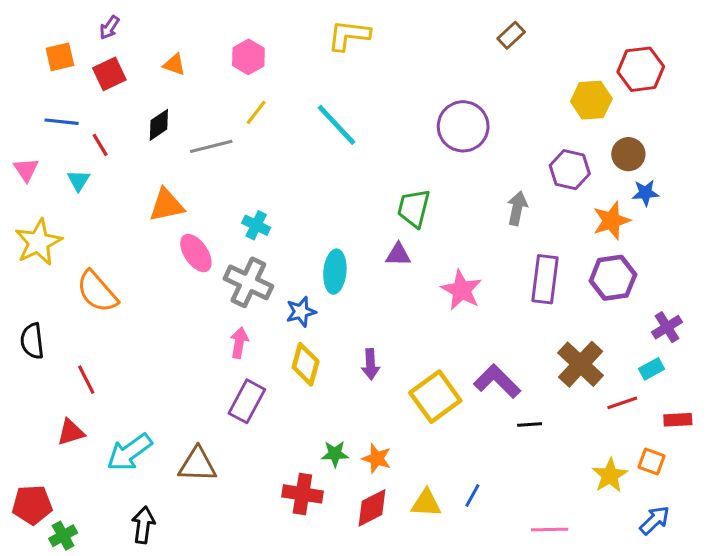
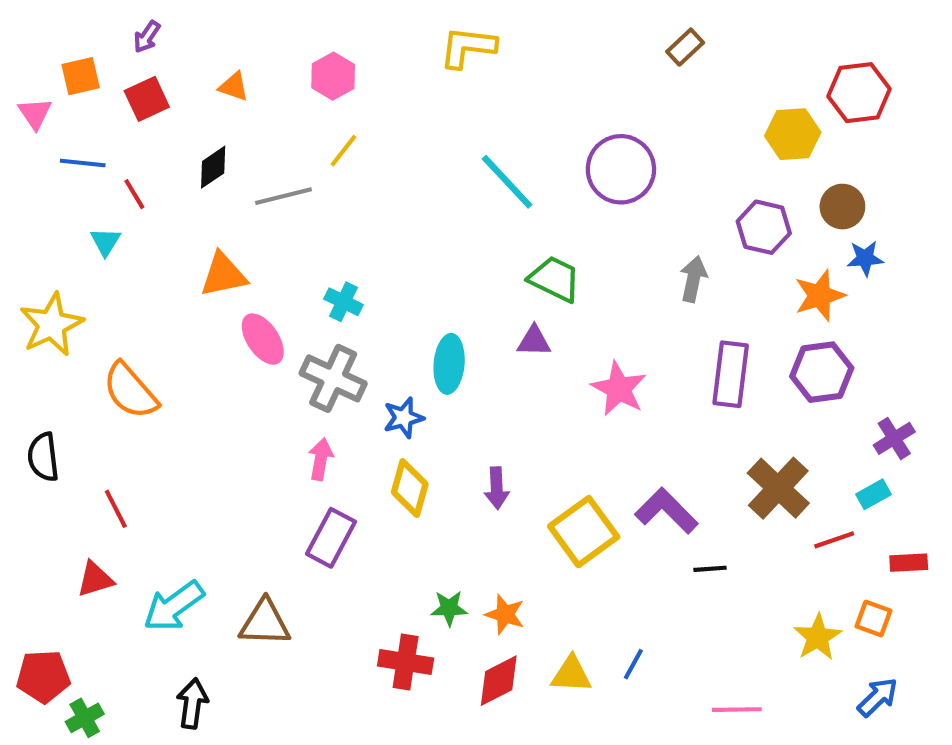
cyan line: (336, 125) -> (507, 182), moved
pink triangle: (26, 170) -> (35, 113), moved
green trapezoid: (414, 208) -> (555, 279), turned 102

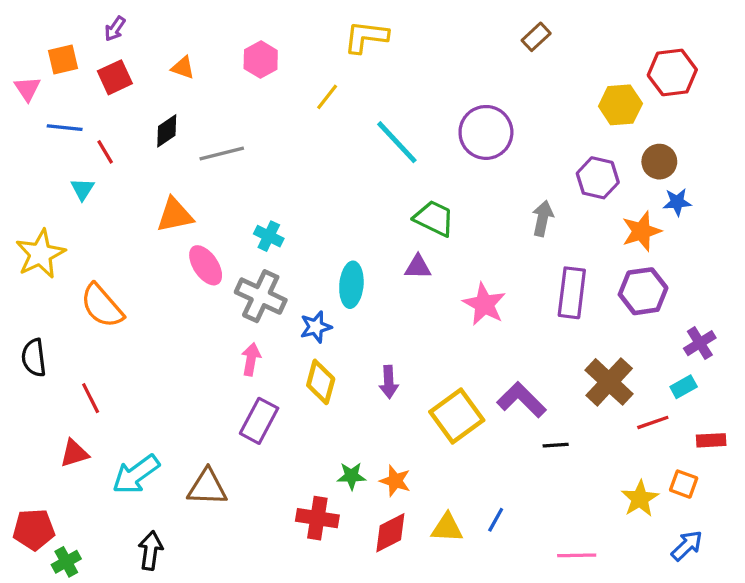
yellow line: (344, 151) -> (327, 97), moved

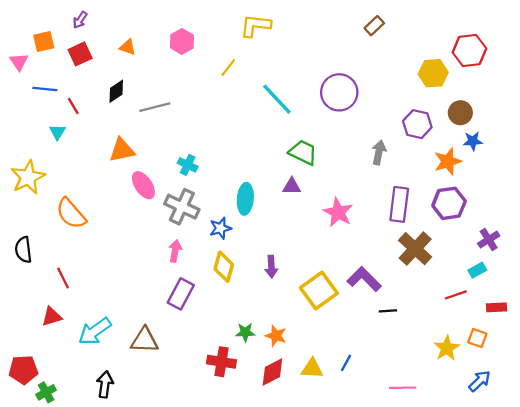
brown cross: (609, 382) -> (415, 249), moved

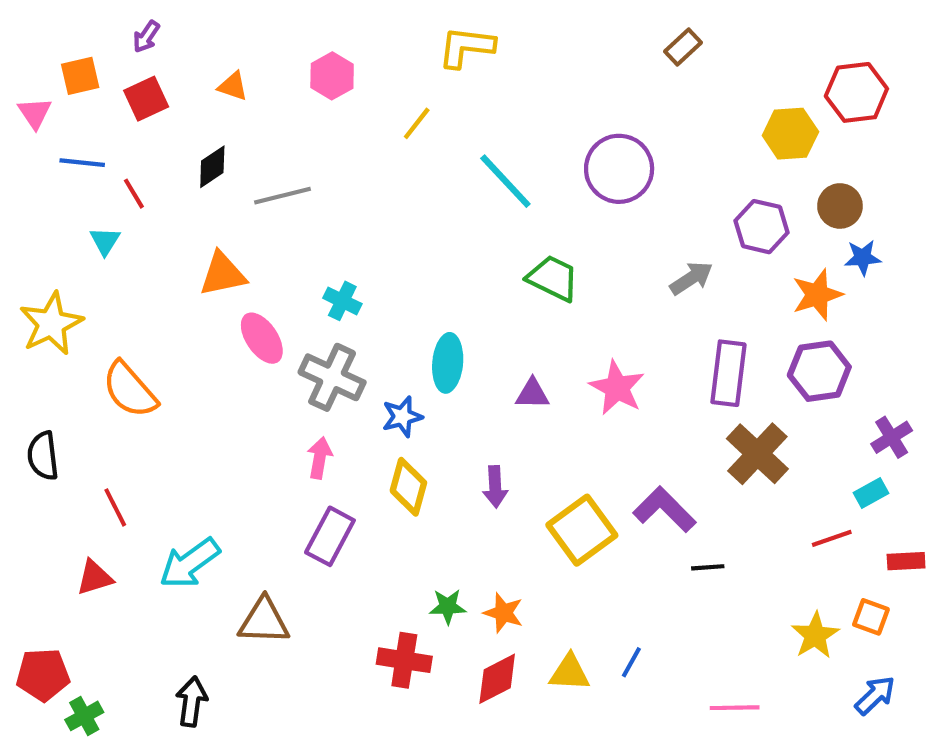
gray arrow: (379, 152) -> (691, 278), turned 45
purple triangle: (292, 186) -> (532, 394), moved
cyan arrow: (95, 331) -> (190, 563), moved

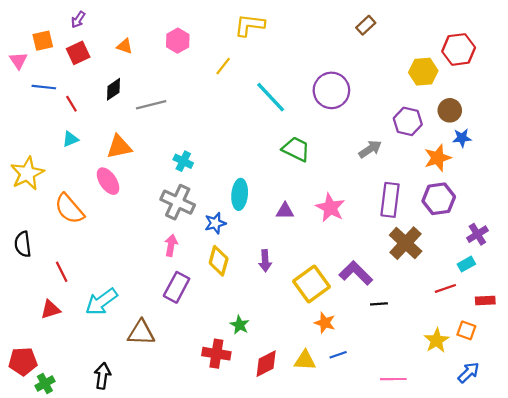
cyan triangle: (105, 241) -> (70, 139), moved, turned 35
pink ellipse: (262, 338) -> (108, 181), moved
green star: (448, 607) -> (240, 325), turned 30
orange star: (503, 613) -> (325, 323), moved
blue line: (631, 662) -> (338, 355), turned 42

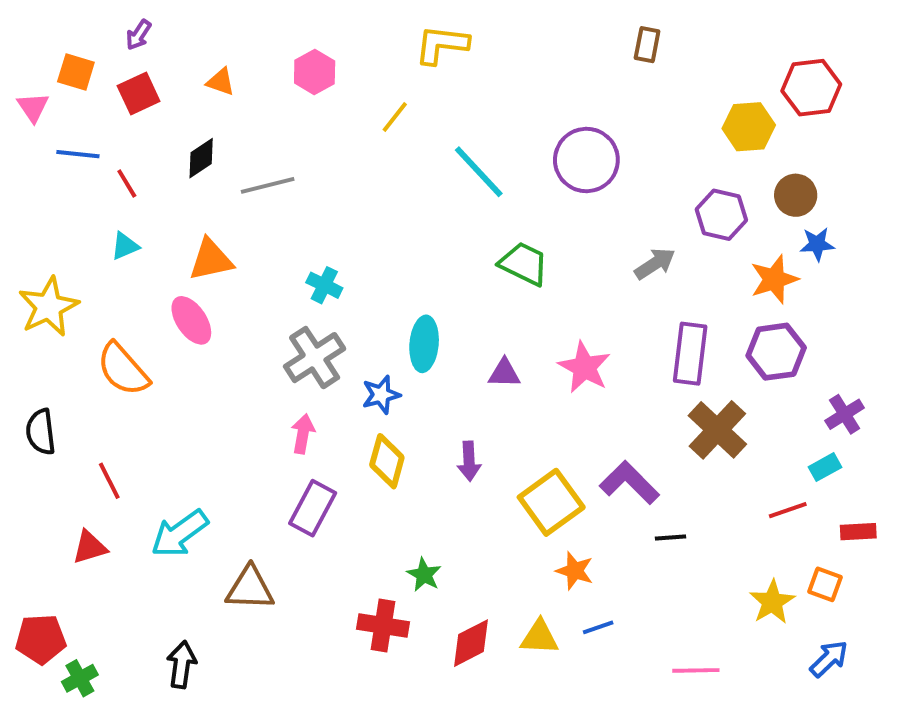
brown rectangle: (366, 25) -> (647, 45), turned -36
orange square: (43, 41) -> (76, 72), turned 30
gray cross: (178, 202) -> (315, 358), turned 32

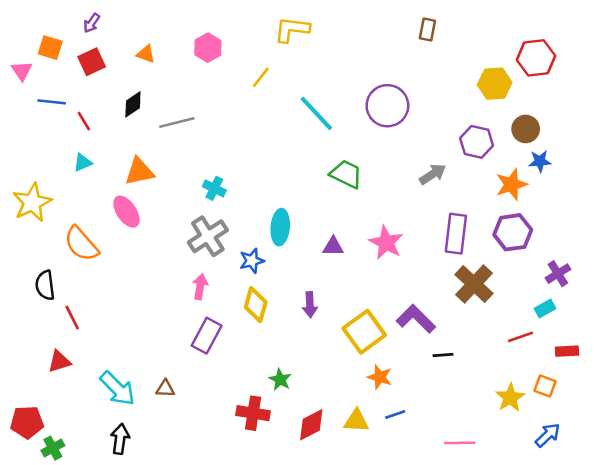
black semicircle: (41, 432) -> (45, 285), moved
cyan arrow: (180, 534) -> (117, 389), moved, turned -99
brown triangle: (250, 588) -> (165, 389), size x0.6

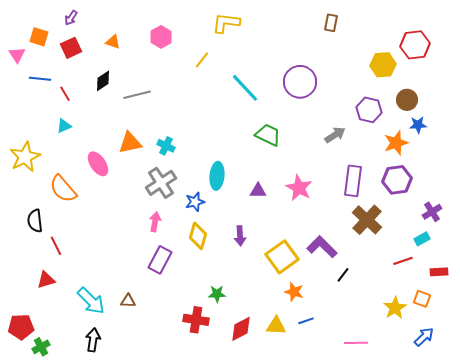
orange triangle: (139, 172) -> (130, 143), moved
black line: (443, 355) -> (343, 275), turned -49
green star: (280, 380) -> (217, 294), turned -30

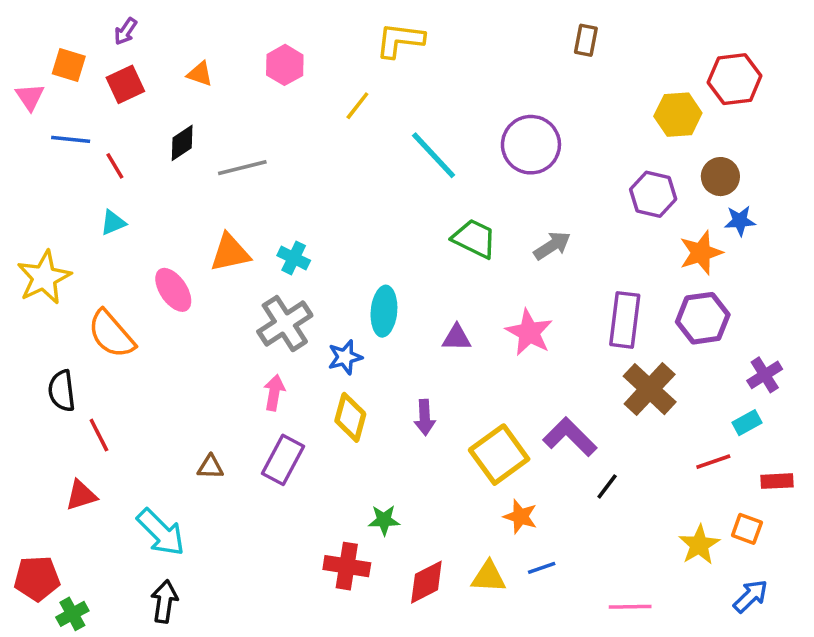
gray arrow: (335, 135) -> (552, 246), moved
brown triangle: (128, 301) -> (210, 467), moved

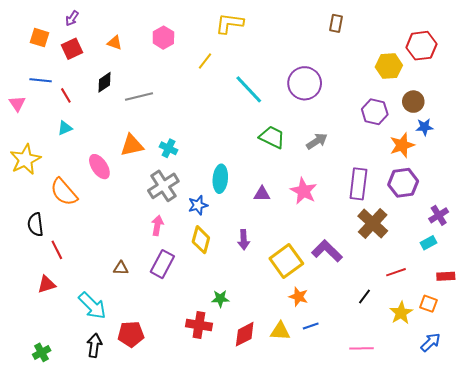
pink triangle: (30, 97) -> (17, 104), moved
red line: (713, 462) -> (396, 272), moved
black line: (607, 486) -> (365, 297), moved
red pentagon: (37, 578) -> (131, 334), moved

